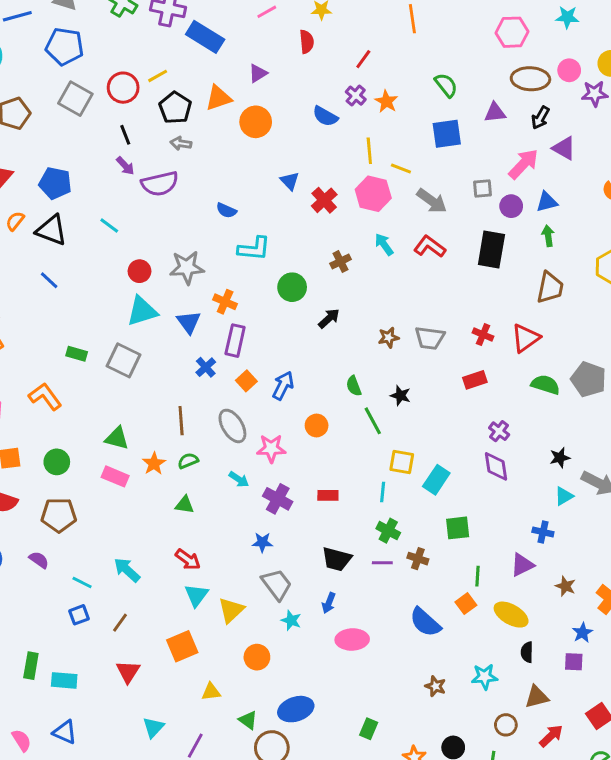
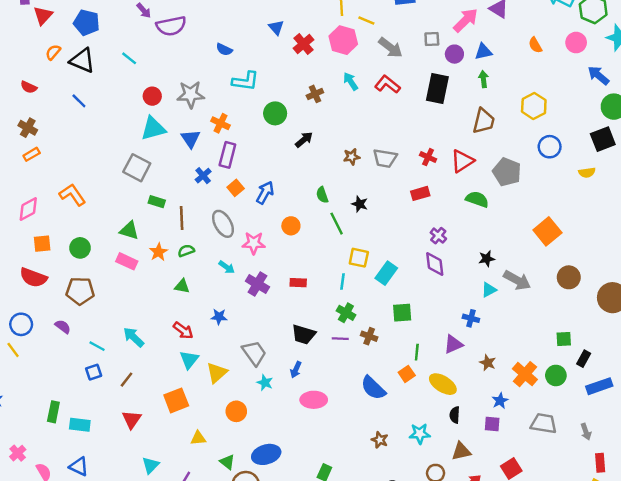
green rectangle: (77, 354) -> (157, 202), moved
gray pentagon: (589, 379) -> (507, 172), moved
blue star: (262, 542) -> (219, 317), moved

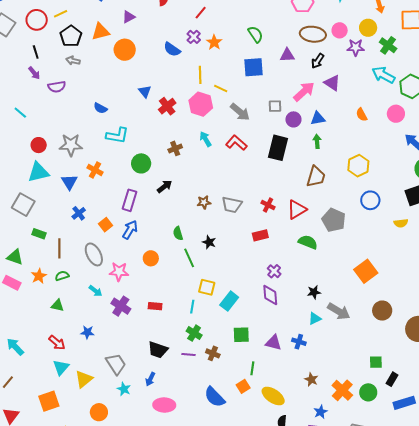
purple semicircle: (171, 26) -> (57, 87), size x0.7
purple rectangle: (227, 155) -> (130, 200), moved
purple triangle: (453, 344) -> (274, 343), moved, turned 36

